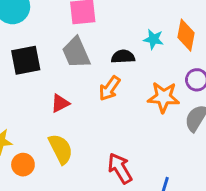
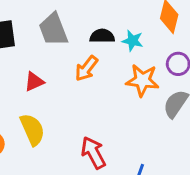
cyan star: (153, 39) -> (133, 41), moved

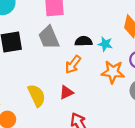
red triangle: (34, 82) -> (66, 92), moved
yellow semicircle: (32, 129) -> (37, 95), moved

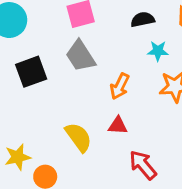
black semicircle: (84, 41) -> (143, 19), moved
red triangle: (66, 92) -> (118, 126), turned 40

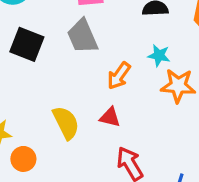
cyan star: (158, 51) -> (159, 55), moved
black square: (31, 72) -> (27, 44), turned 32

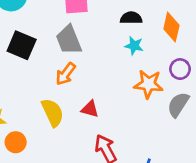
cyan star: (159, 55) -> (134, 46), moved
orange arrow: (119, 76) -> (66, 74), moved

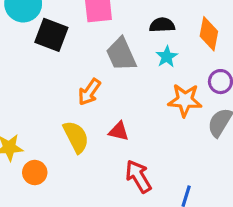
gray trapezoid: (69, 40) -> (121, 54), moved
black square: (22, 45) -> (51, 35), moved
cyan star: (134, 46) -> (167, 57), turned 30

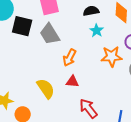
gray trapezoid: (121, 54) -> (50, 34), moved
orange arrow: (89, 92) -> (70, 58), moved

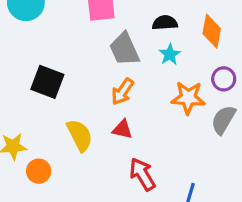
black square: (22, 26) -> (47, 82), moved
gray trapezoid: (50, 34) -> (124, 49), moved

